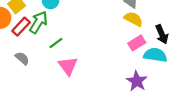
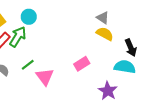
green line: (56, 43) -> (28, 65), moved
pink rectangle: (137, 43) -> (82, 64), moved

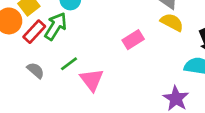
pink rectangle: (82, 64) -> (133, 40), moved

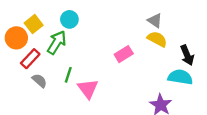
red rectangle: (34, 32) -> (30, 59), moved
green line: (69, 64) -> (68, 75), turned -35

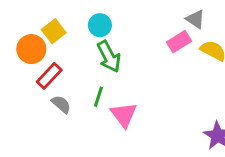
gray triangle: (155, 21) -> (195, 19), moved
green arrow: (57, 42) -> (109, 57), moved, turned 120
pink rectangle: (124, 54) -> (179, 42), moved

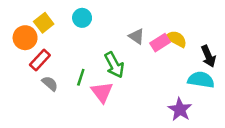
gray triangle: (195, 19) -> (137, 36), moved
pink rectangle: (179, 42) -> (160, 43), moved
green arrow: (109, 57) -> (114, 65), moved

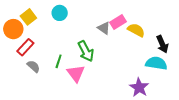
pink rectangle: (160, 43) -> (118, 22), moved

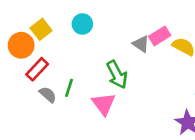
green line: (59, 61) -> (69, 88), moved

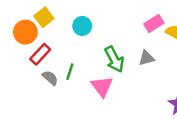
cyan circle: (82, 24) -> (82, 26), moved
gray triangle: (141, 44) -> (146, 58), moved, turned -49

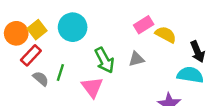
yellow square: (44, 17) -> (37, 30), moved
cyan circle: (82, 26) -> (73, 27), size x1.5

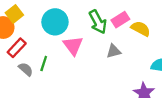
yellow square: (37, 30) -> (14, 14), moved
green arrow: (104, 60) -> (98, 22), moved
pink triangle: (92, 87) -> (73, 46), moved

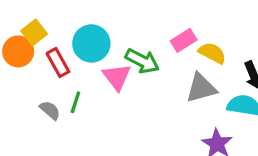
green arrow: (98, 22) -> (142, 61), moved, turned -35
red rectangle: (17, 48) -> (58, 63), moved, turned -72
gray triangle: (114, 51) -> (201, 88), moved, size x1.5

